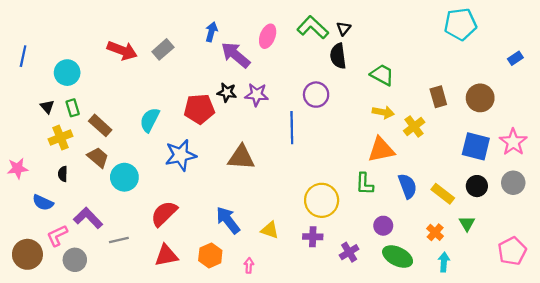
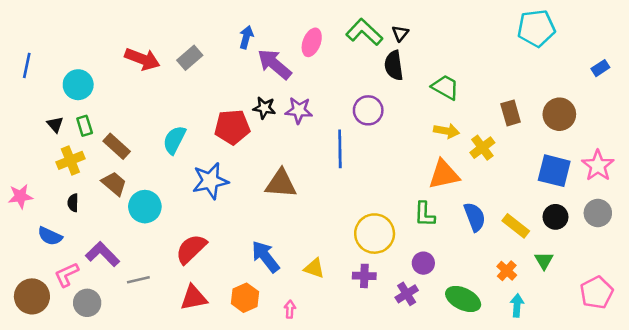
purple circle: (383, 226) -> (423, 263), moved

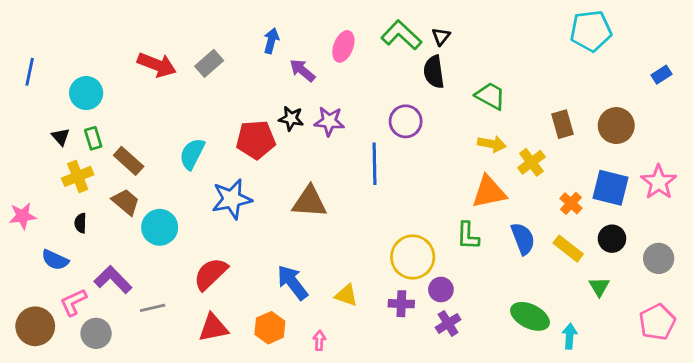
purple arrow: (274, 64) -> (302, 70), size x0.7
gray circle: (598, 213) -> (659, 258), moved
purple circle: (423, 263) -> (441, 290), moved
orange cross: (507, 271) -> (571, 203), moved
green ellipse: (463, 299) -> (530, 316), moved

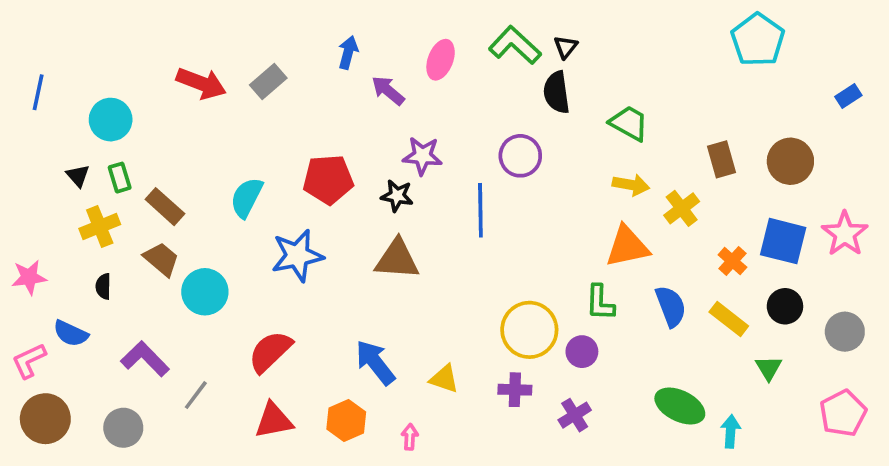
cyan pentagon: (591, 31) -> (758, 40), turned -30
black star: (291, 118) -> (397, 196), moved
purple circle: (441, 290) -> (582, 352), moved
pink L-shape: (73, 302) -> (29, 361), moved
gray line: (153, 308) -> (196, 395), turned -40

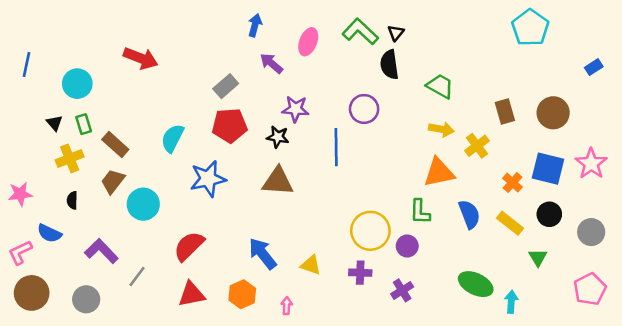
blue arrow: (348, 52) -> (255, 25), moved
gray rectangle: (268, 81) -> (226, 86), moved
brown trapezoid: (161, 259) -> (113, 181), turned -92

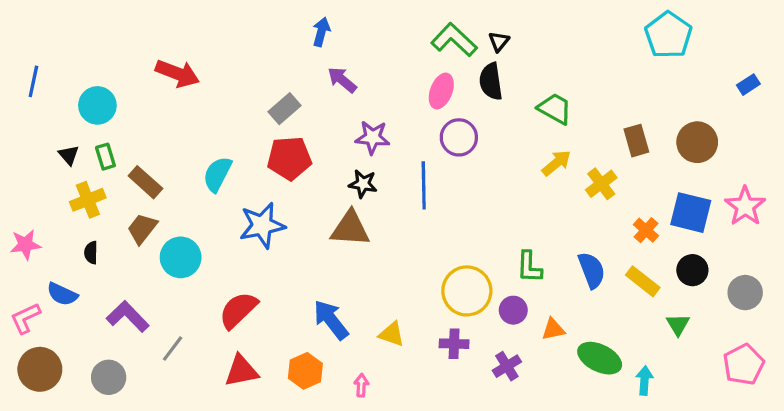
pink ellipse: (308, 42) -> (441, 91), moved
yellow arrow: (441, 129) -> (556, 163), turned -50
black star: (278, 137) -> (363, 184), moved
orange triangle: (439, 172) -> (553, 329), moved, size x0.6

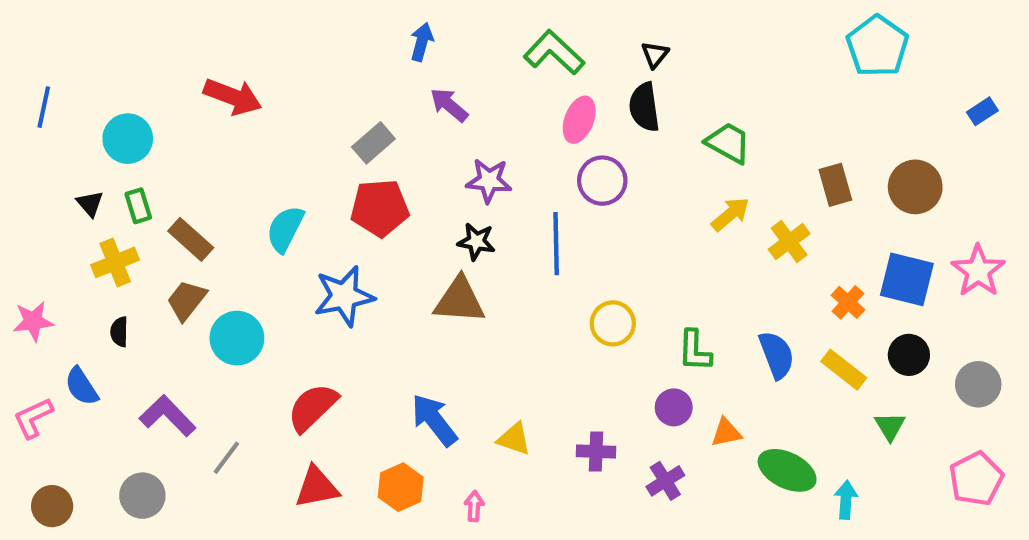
green L-shape: (454, 40) -> (554, 52), moved
yellow circle: (467, 291) -> (613, 323), moved, size x0.7
blue semicircle: (62, 294) -> (82, 386), turned 32
brown circle: (40, 369) -> (52, 506), moved, size x0.7

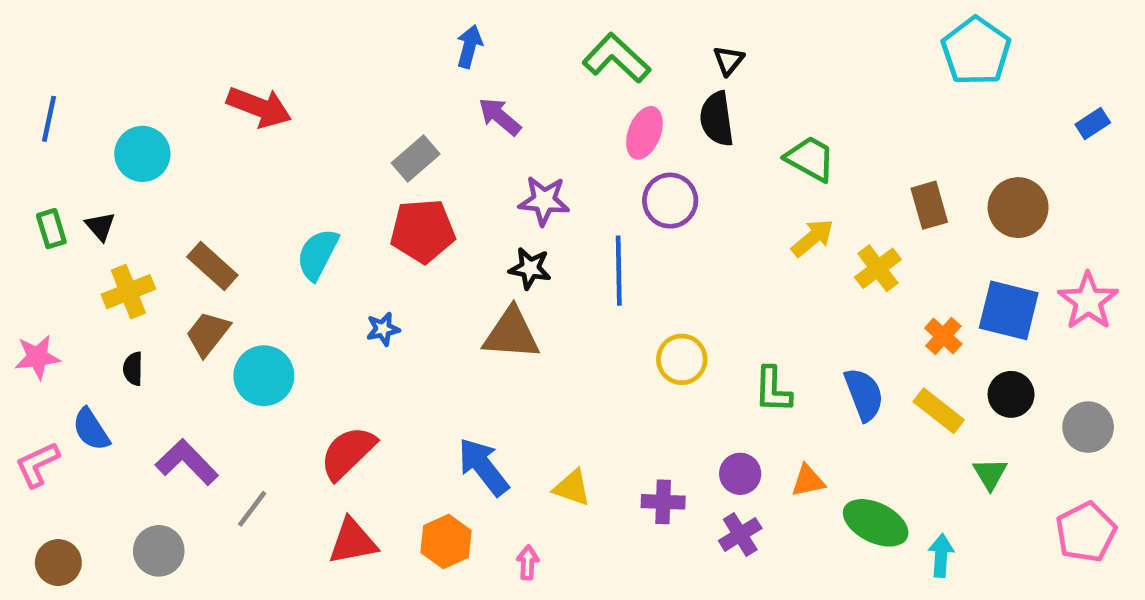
green rectangle: (138, 206) -> (51, 229), moved
blue star: (344, 296) -> (383, 329), size x0.5
purple circle: (674, 407) -> (740, 474), moved

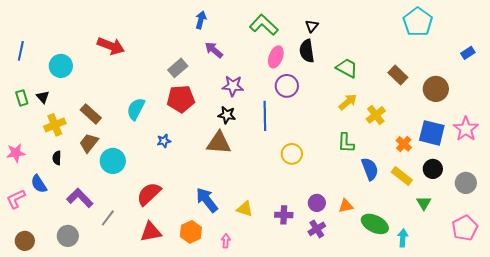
brown rectangle: (929, 205) -> (398, 75), moved, turned -30
green L-shape: (773, 390) -> (346, 143), moved

